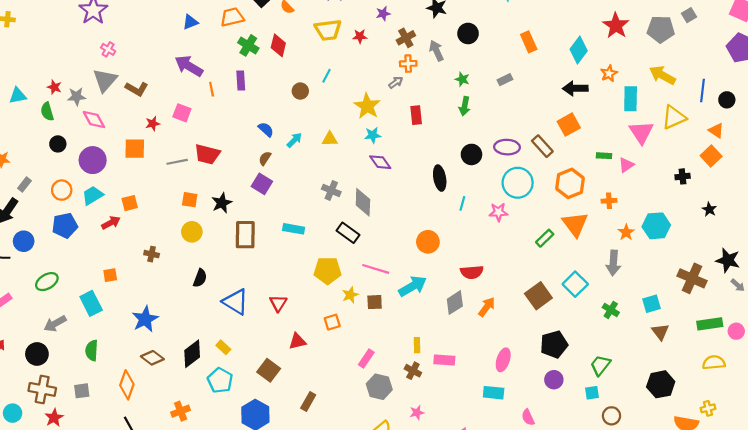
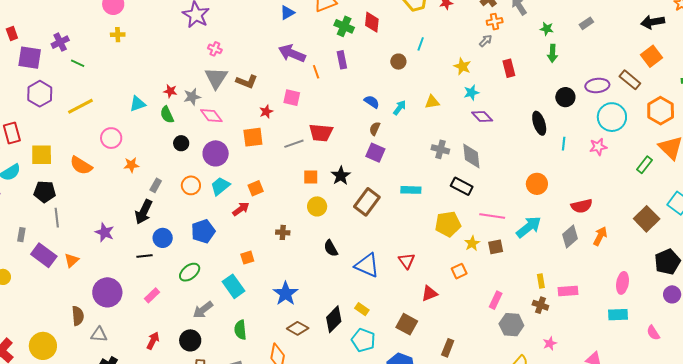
yellow star: (367, 106) -> (462, 66), size x0.7
blue pentagon: (65, 225) -> (203, 231), moved
brown rectangle: (245, 235) -> (367, 202), turned 44
black semicircle: (200, 278) -> (331, 248), turned 138

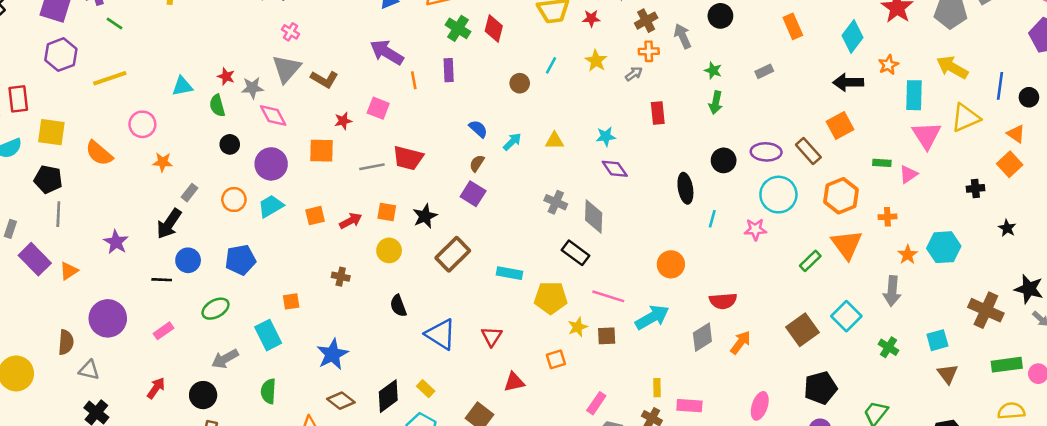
yellow star: (462, 66) -> (596, 61), moved
cyan rectangle: (411, 190) -> (510, 273), moved
red arrow: (241, 209) -> (351, 221), moved

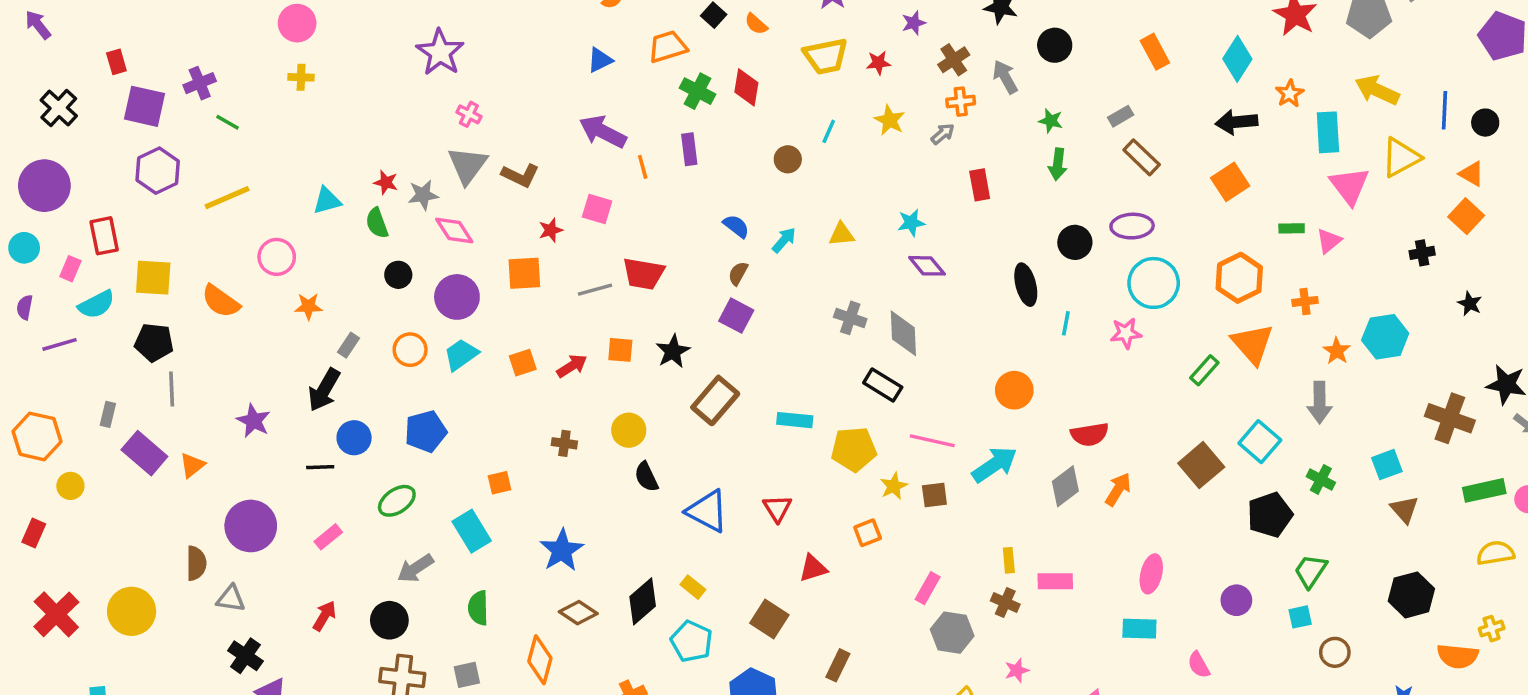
brown rectangle: (808, 151) -> (1142, 157), moved
yellow circle: (389, 250) -> (629, 430), moved
black pentagon: (820, 388) -> (1270, 515), moved

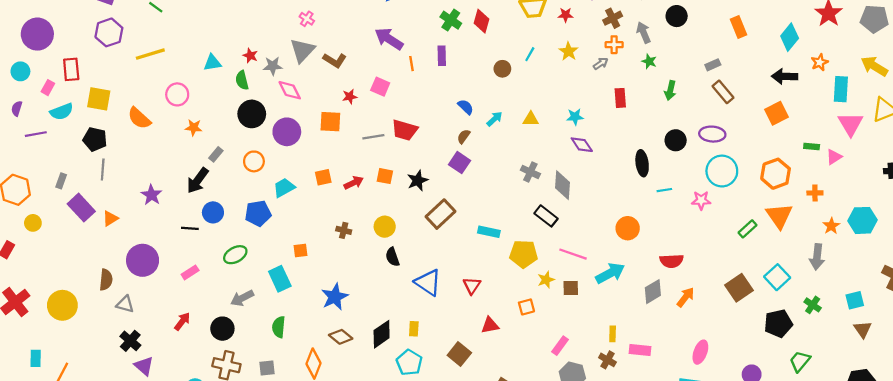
green star: (1051, 121) -> (649, 61), moved
black circle: (398, 275) -> (252, 114), size x1.6
cyan line: (1066, 323) -> (664, 190), turned 64
cyan trapezoid: (461, 355) -> (284, 188), moved
yellow rectangle: (693, 587) -> (414, 329), turned 48

